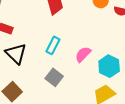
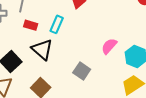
cyan rectangle: (53, 45) -> (57, 24), moved

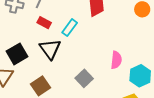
pink semicircle: (109, 46) -> (116, 60), turned 132

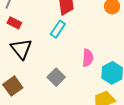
cyan rectangle: (70, 28) -> (58, 29), moved

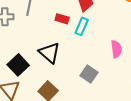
red rectangle: (14, 23) -> (62, 19), moved

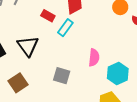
gray square: (89, 74) -> (62, 76), turned -30

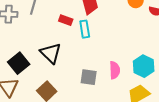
cyan rectangle: (65, 28) -> (85, 29), turned -36
pink semicircle: (94, 58) -> (115, 70), moved

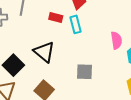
pink semicircle: (115, 70) -> (116, 40), moved

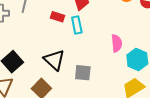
black triangle: (44, 52) -> (54, 60), moved

